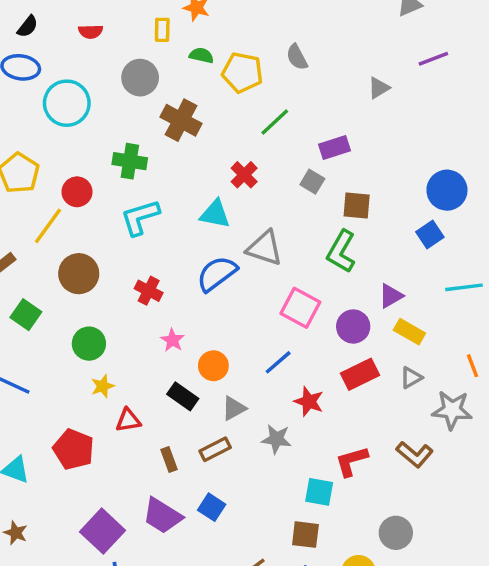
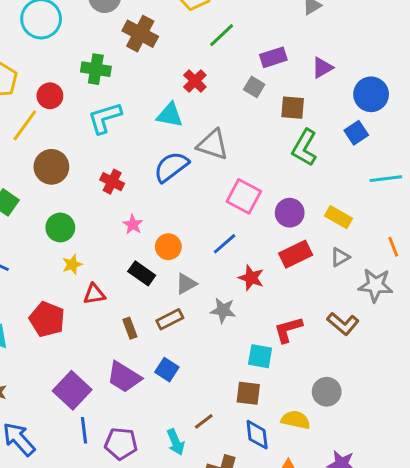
green L-shape: (341, 251) -> (304, 148), moved
purple triangle: (391, 296) -> (322, 68), moved

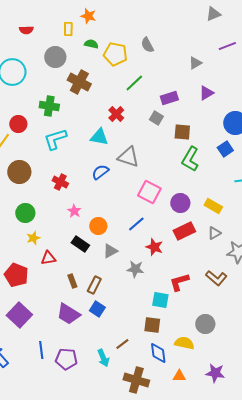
purple triangle: (322, 68) -> (206, 93), moved
blue semicircle: (171, 167) -> (100, 172), size x0.7
brown rectangle: (170, 319) -> (94, 285), moved, turned -36
purple square: (72, 390) -> (19, 315), moved

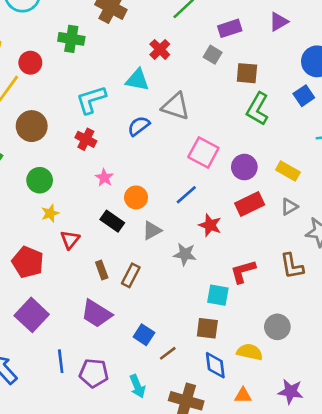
cyan L-shape: (55, 139) -> (91, 100), moved
red triangle: (48, 258) -> (70, 240), turned -42
brown L-shape: (216, 278) -> (292, 266), turned 40
blue square: (97, 309) -> (144, 335), moved
cyan arrow: (103, 358) -> (137, 386), moved

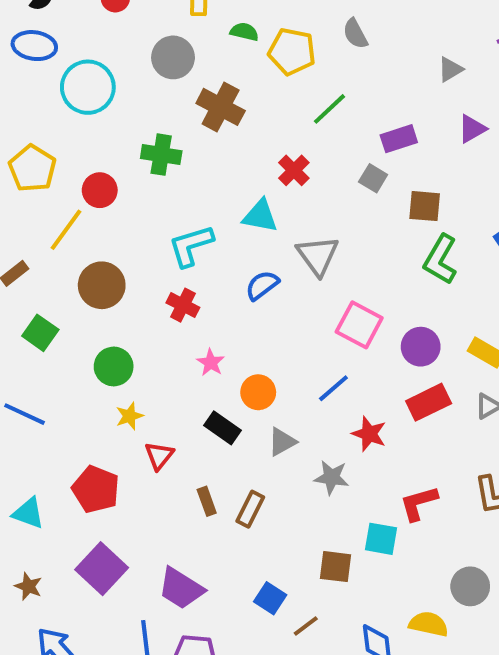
gray triangle: (176, 106) -> (318, 256), turned 36
purple trapezoid: (96, 314) -> (181, 588), moved
brown square: (207, 328) -> (335, 567), moved

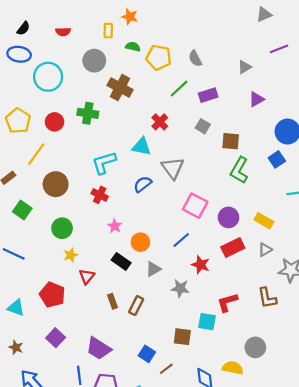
gray semicircle: (355, 34) -> (195, 59), moved
purple rectangle: (399, 139) -> (208, 95), moved
red circle: (100, 190) -> (55, 122), moved
purple square: (102, 569) -> (56, 338), size x0.7

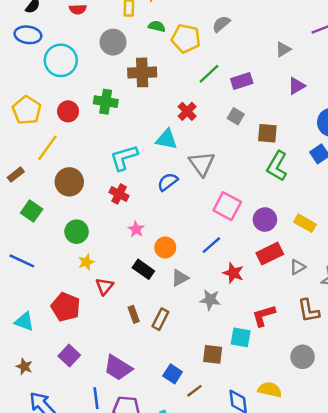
gray semicircle: (195, 59) -> (221, 24), moved, turned 77
brown cross: (120, 88) -> (142, 72), turned -30
gray triangle: (265, 250) -> (298, 267), moved
gray circle: (255, 347) -> (303, 357), moved

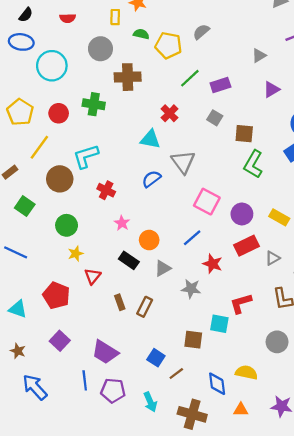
cyan L-shape: (124, 158) -> (86, 156), moved

